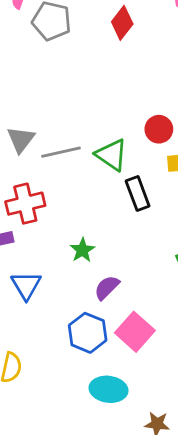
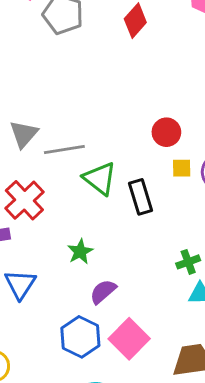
green triangle: (112, 155) -> (100, 178), moved
red cross: (25, 204) -> (24, 200), turned -33

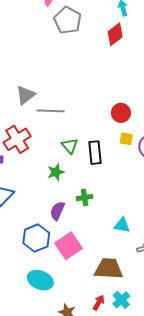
green triangle: (100, 178) -> (70, 146), moved, size x0.7
green star: (80, 252) -> (56, 172), moved
green cross: (188, 262) -> (85, 198), moved
purple semicircle: (103, 292) -> (57, 211), turned -36

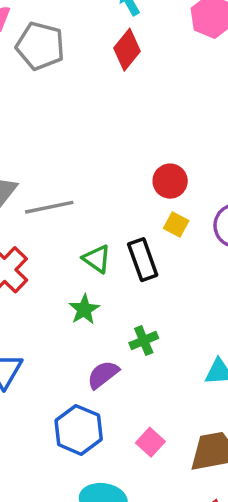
yellow square: (126, 139) -> (176, 225), moved, turned 32
purple semicircle: (57, 211) -> (103, 375), turned 42
pink square: (68, 246) -> (150, 442), moved, size x0.6

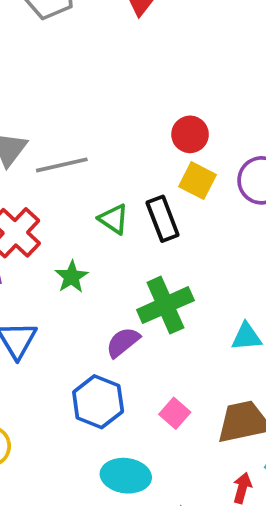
yellow square: (176, 225) -> (197, 181), size x1.4
green star: (84, 309) -> (72, 277), moved
green cross: (144, 341) -> (165, 305), size x1.8

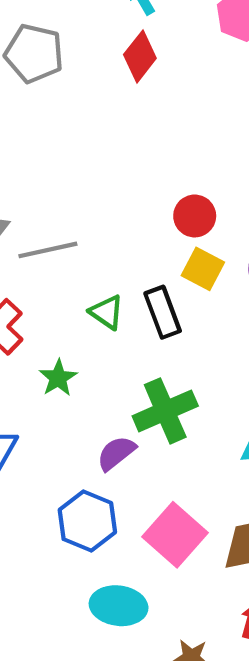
pink square: (175, 413) -> (175, 535), size x1.8

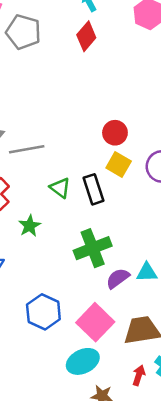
purple semicircle: (116, 453) -> (118, 278), moved
cyan ellipse: (119, 606) -> (83, 361), moved, turned -36

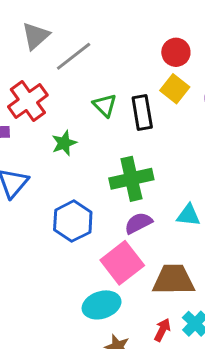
gray line: (27, 149) -> (74, 56), turned -36
purple semicircle: (118, 278) -> (138, 223), moved
blue hexagon: (43, 312) -> (73, 221), moved

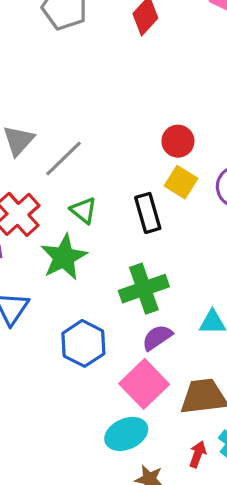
green triangle: (105, 105) -> (84, 210), moved
green star: (64, 143) -> (64, 257), size x1.6

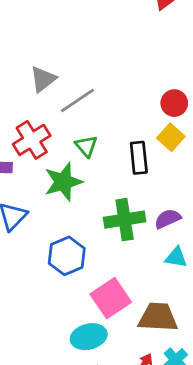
purple semicircle: (157, 337) -> (168, 219), moved

